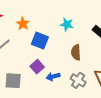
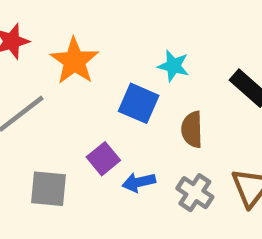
orange star: (23, 24) -> (74, 61), size x1.5
blue square: (40, 41) -> (139, 103), moved

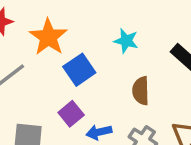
blue square: (139, 103) -> (79, 70), moved, turned 32

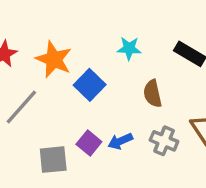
purple square: (71, 114) -> (89, 143), moved

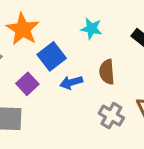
blue arrow: (120, 141) -> (71, 82), moved
purple square: (89, 143) -> (27, 84), moved

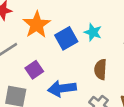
blue square: (52, 56) -> (66, 38), moved
blue arrow: (71, 82) -> (62, 88), moved, size x1.5

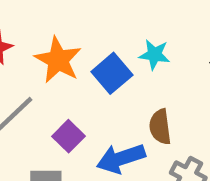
brown semicircle: (100, 69) -> (160, 127), moved

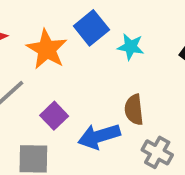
blue square: (112, 73) -> (91, 28), moved

